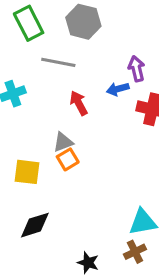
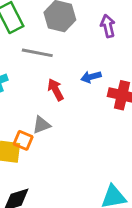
purple arrow: (137, 69) -> (108, 26), moved
orange square: (68, 159) -> (23, 140), moved, turned -36

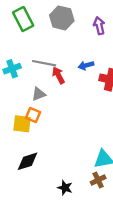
gray line: (37, 53) -> (44, 63), moved
gray triangle: (41, 125) -> (39, 94), moved

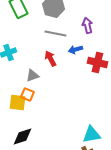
purple arrow: (99, 26) -> (87, 26), moved
gray line: (44, 63) -> (55, 34), moved

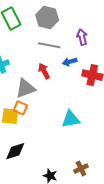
gray triangle: (32, 76) -> (25, 88), size x1.5
cyan triangle: (91, 134) -> (71, 119), moved

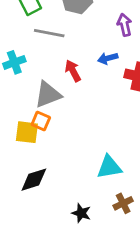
gray line: (49, 45) -> (49, 33), moved
cyan triangle: (71, 119) -> (109, 167), moved

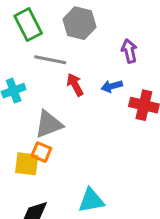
red arrow: (73, 71) -> (75, 85), moved
cyan triangle: (109, 167) -> (91, 200), moved

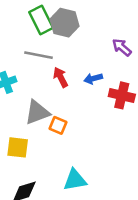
green rectangle: (28, 25) -> (41, 20), moved
purple arrow: (129, 51) -> (122, 47), moved, turned -36
orange square: (41, 152) -> (58, 125), moved

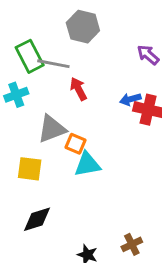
green rectangle: (41, 20) -> (30, 56), moved
blue arrow: (93, 79) -> (130, 99), moved
cyan triangle: (75, 180) -> (87, 164), moved

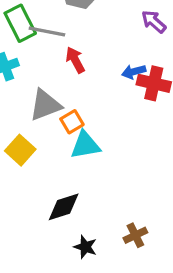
orange square: (76, 144) -> (72, 122), turned 36
yellow square: (30, 169) -> (20, 150), turned 35
black diamond: (37, 219) -> (64, 207), moved

